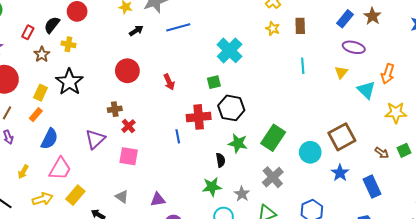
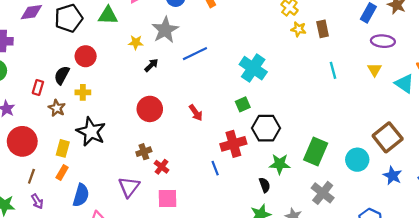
yellow star: (273, 29) -> (299, 29), moved

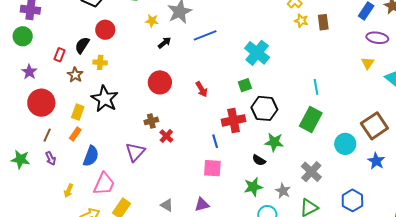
cyan line: (333, 70) -> (316, 87), moved
green rectangle: (316, 151) -> (311, 120), moved
black semicircle: (265, 185) -> (259, 160), turned 136
pink square: (167, 198) -> (212, 168), moved

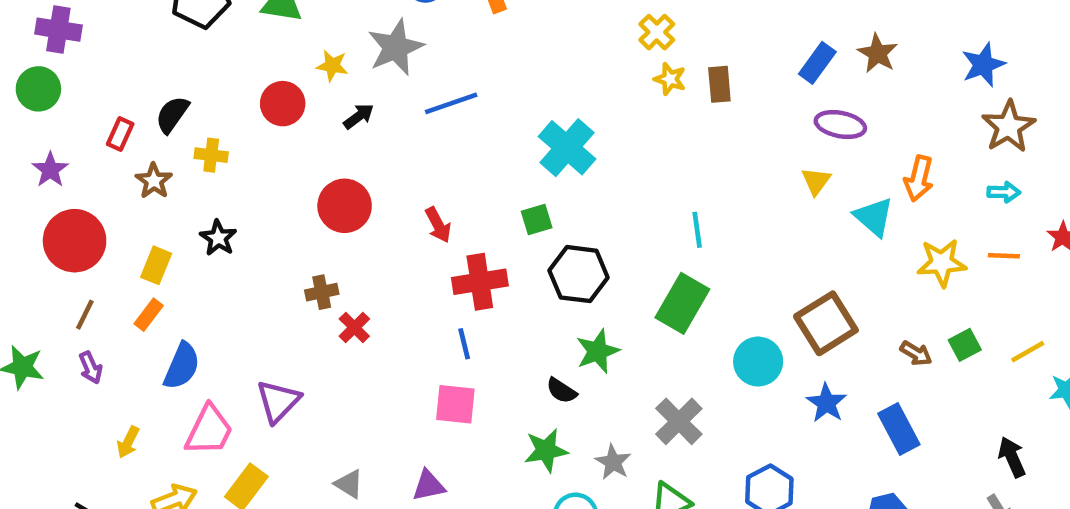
red circle: (105, 30) -> (283, 104), moved
black star: (105, 99) -> (218, 238), size x0.6
red cross: (234, 120) -> (480, 282), moved
green star: (274, 142) -> (598, 351), turned -30
purple triangle: (135, 152) -> (278, 401), moved

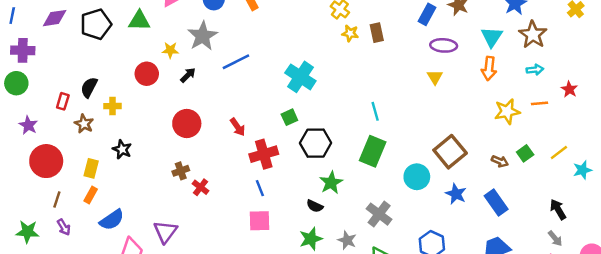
cyan triangle: (874, 217) -> (492, 37), moved, turned 30
blue semicircle: (182, 366) -> (112, 220), turned 40

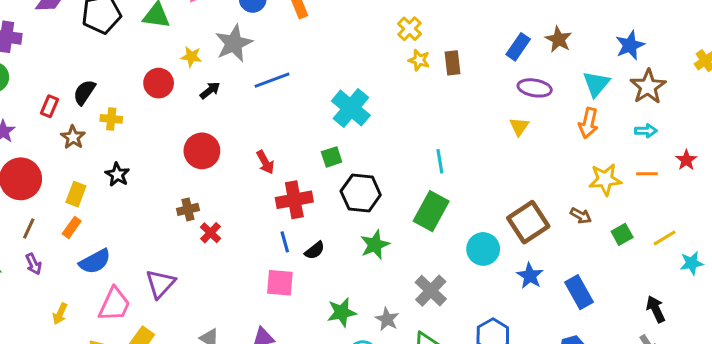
brown arrow: (500, 161) -> (581, 216), moved
black semicircle: (315, 206) -> (315, 250), moved, turned -70

